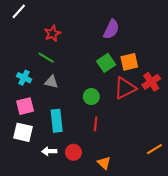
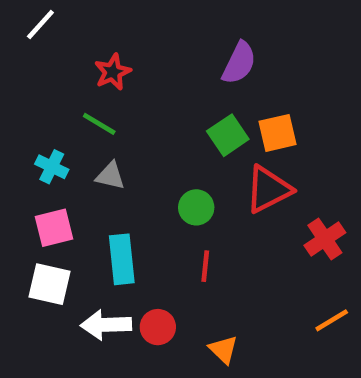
red cross: (151, 82) -> (325, 239), moved
white arrow: (49, 151) -> (106, 325), size x1.5

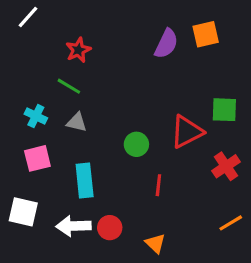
orange square: (277, 133) -> (206, 34), moved
green square: (228, 135) -> (224, 110), moved, turned 36
red line: (205, 266) -> (158, 185), moved
white square: (49, 284) -> (23, 212), moved

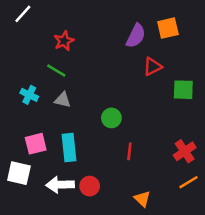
red triangle: (187, 132) -> (153, 67), moved, size x0.7
pink square: (37, 158) -> (36, 144), moved
red cross: (226, 166) -> (185, 151), moved
orange triangle: (155, 243) -> (142, 199), moved

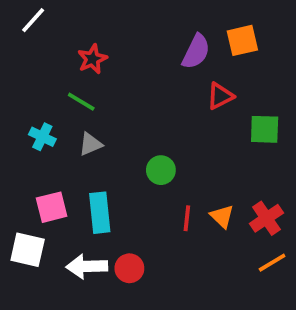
gray triangle: (63, 100) -> (91, 144), turned -36
orange triangle: (142, 199) -> (222, 216), moved

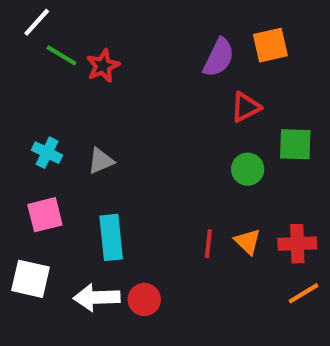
green line: (81, 102) -> (61, 55), moved
green circle: (161, 170) -> (248, 169), moved
pink square: (52, 207) -> (45, 215), moved
red cross: (266, 218) -> (297, 244), turned 32

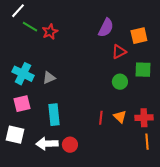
orange square: (270, 45) -> (139, 36), moved
cyan cross: (47, 153) -> (23, 74), size x1.5
orange line: (304, 293) -> (147, 142), turned -63

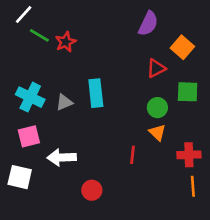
purple semicircle: (106, 28) -> (148, 24), moved
orange square: (139, 36) -> (182, 47), turned -36
cyan rectangle: (54, 115) -> (96, 93), moved
orange triangle: (120, 117) -> (157, 132), moved
white arrow: (47, 144) -> (62, 157), moved

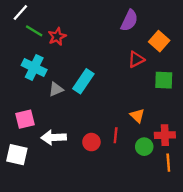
cyan rectangle: (96, 93) -> (83, 81), turned 40
cyan cross: (30, 97) -> (34, 68), moved
green circle: (157, 108) -> (144, 147), moved
red circle: (92, 190) -> (91, 142), moved

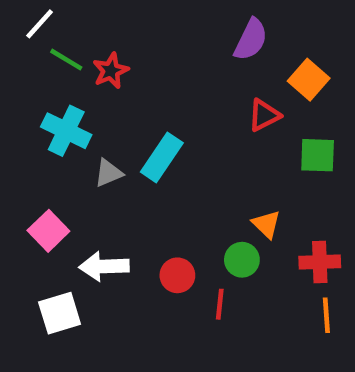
pink square: (25, 119) -> (48, 231), turned -30
red line: (116, 135) -> (220, 304), moved
green circle: (144, 147) -> (242, 260), moved
white square: (17, 155) -> (60, 313), moved, turned -30

